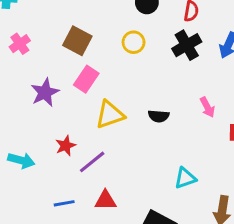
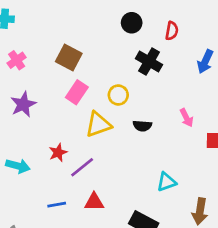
yellow circle: (134, 42) -> (118, 95), moved
black cross: (187, 45) -> (149, 62), moved, turned -30
purple star: (45, 92) -> (23, 104), moved

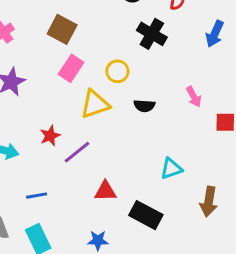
red triangle: (94, 202) -> (105, 191), moved
blue line: (57, 205) -> (37, 196), moved

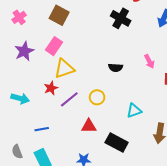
pink rectangle: (71, 68) -> (54, 46), moved
yellow circle: (117, 71) -> (97, 97), moved
yellow triangle: (95, 104) -> (64, 69), moved

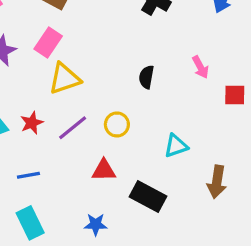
black semicircle: (116, 68) -> (146, 77), turned 96
red star: (51, 88) -> (32, 123), moved

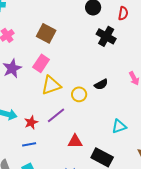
black semicircle: (146, 77) -> (101, 84), turned -128
red star: (32, 123) -> (31, 122), moved
yellow circle: (117, 124) -> (79, 94), moved

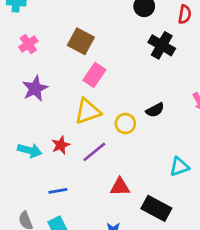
pink rectangle: (41, 63) -> (94, 75), moved
red star: (31, 122) -> (61, 145), moved

